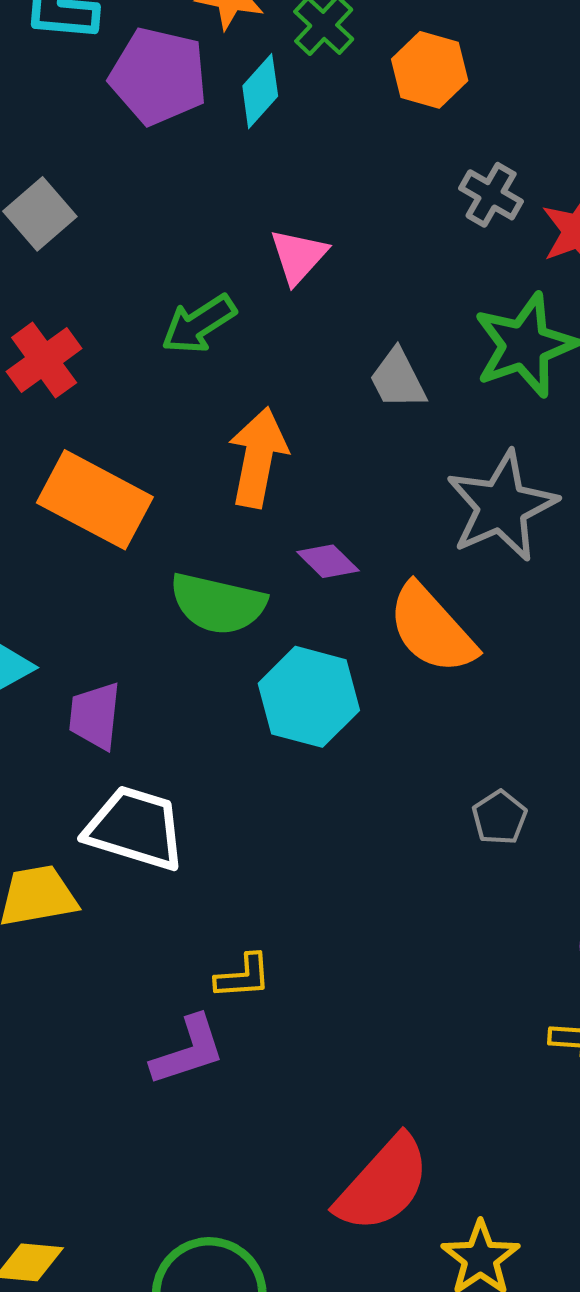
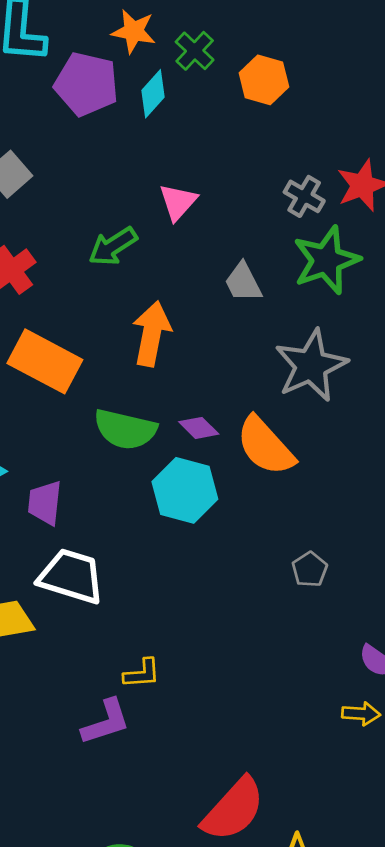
gray cross: (491, 195) -> (304, 196), moved
purple diamond: (328, 561) -> (199, 428), moved

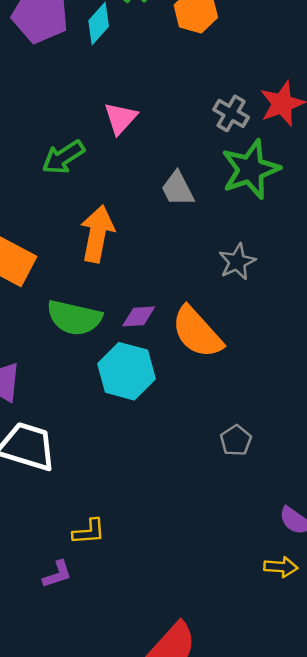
gray star: (311, 366) -> (237, 262), size x0.6
purple diamond: (199, 428) -> (139, 316), turned -48
purple L-shape: (106, 722) -> (57, 574), size x0.7

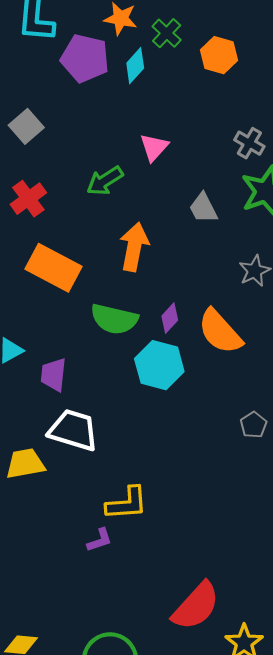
purple diamond: (139, 316) -> (170, 318), turned -44
yellow L-shape: (89, 532) -> (127, 503), size x1.5

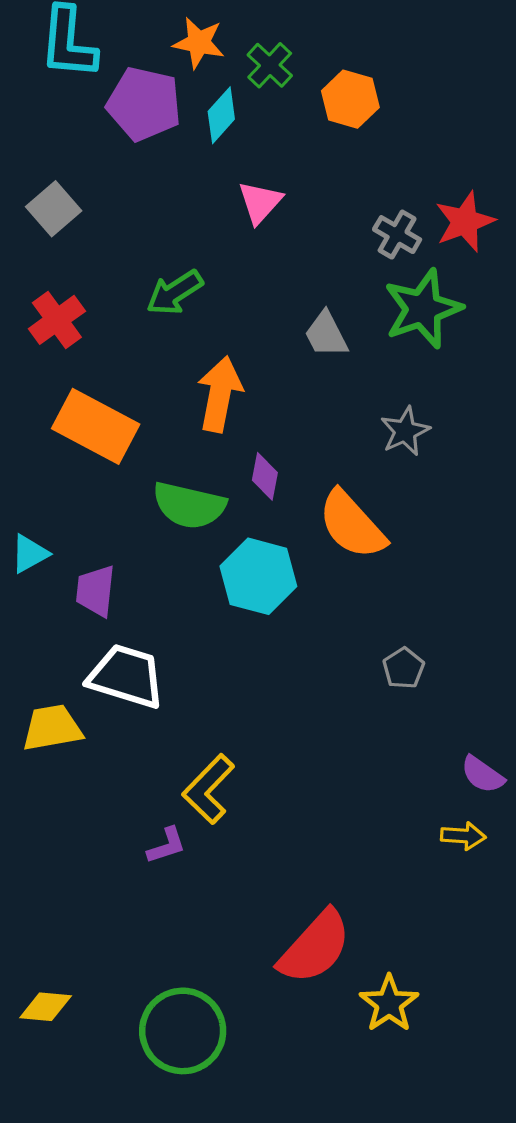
pink triangle: (154, 147) -> (260, 202), moved
purple diamond: (170, 318) -> (265, 476), moved, turned -32
yellow L-shape: (127, 503) -> (208, 789), turned 138

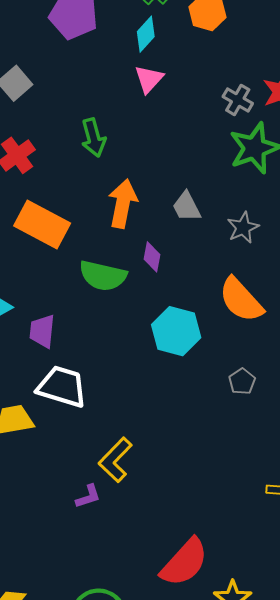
cyan diamond: (221, 115) -> (146, 34), moved
green arrow: (175, 293) -> (93, 138), turned -72
gray trapezoid: (326, 334) -> (187, 207), moved
orange semicircle: (352, 525) -> (241, 300), moved
cyan hexagon: (258, 576) -> (176, 331), moved

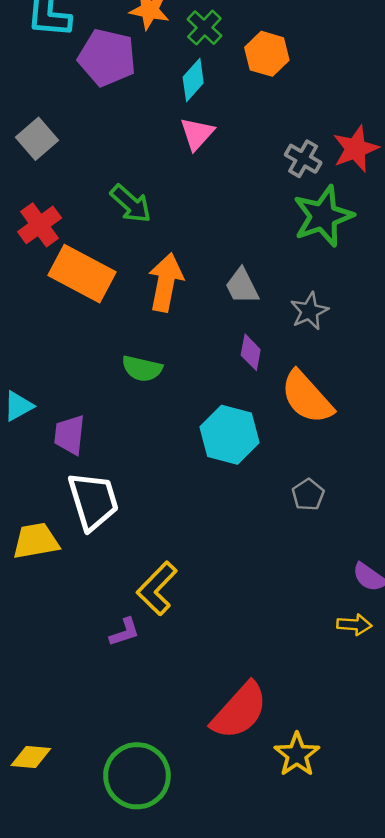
green arrow: (93, 138) -> (131, 204), turned -33
orange rectangle: (42, 224) -> (82, 274), moved
purple diamond: (152, 257) -> (251, 352), moved
green semicircle: (103, 276) -> (142, 369), size x0.7
white trapezoid: (62, 387) -> (93, 501), turned 56

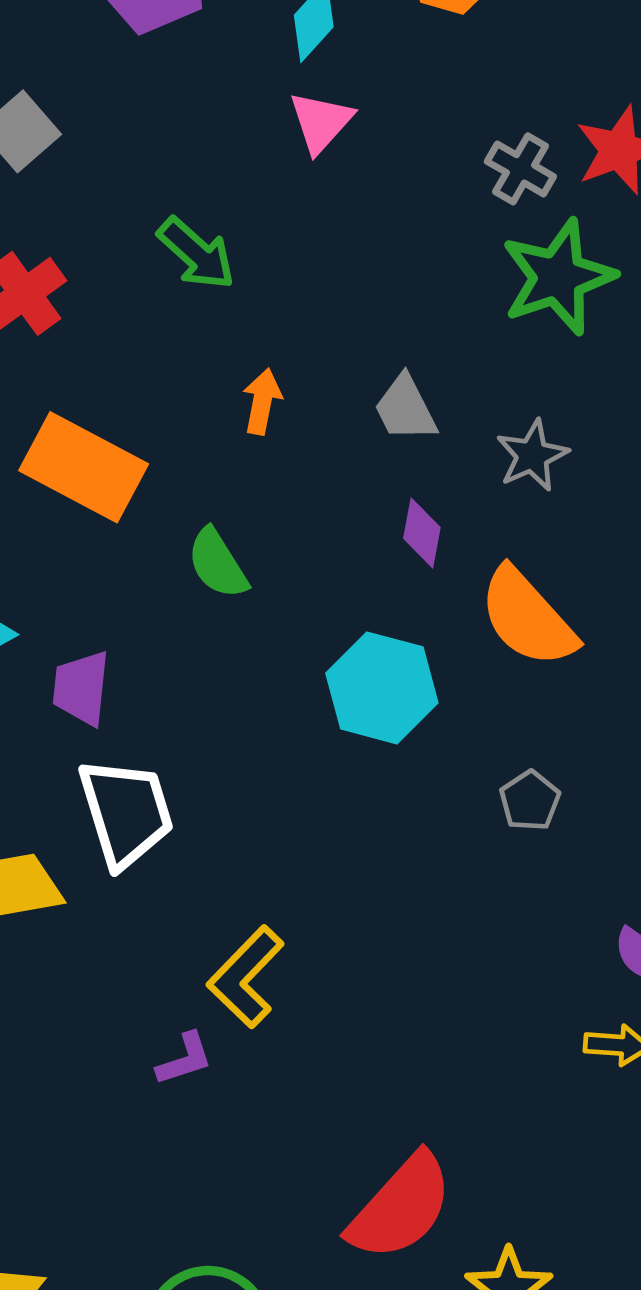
orange rectangle: (82, 274) -> (84, 467), moved
orange arrow: (166, 282) -> (262, 401), size x0.6
green semicircle: (142, 369) -> (217, 564), turned 45

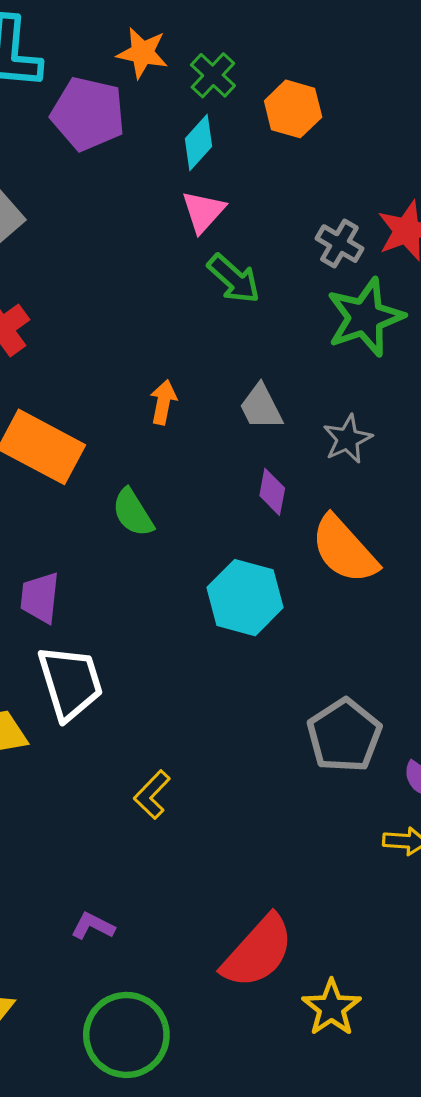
green arrow: (196, 253) -> (234, 279), moved
gray pentagon: (530, 801) -> (344, 735), moved, size x1.8
yellow L-shape: (246, 977) -> (152, 795), size x0.7
purple L-shape: (185, 1059) -> (93, 926), moved, turned -135

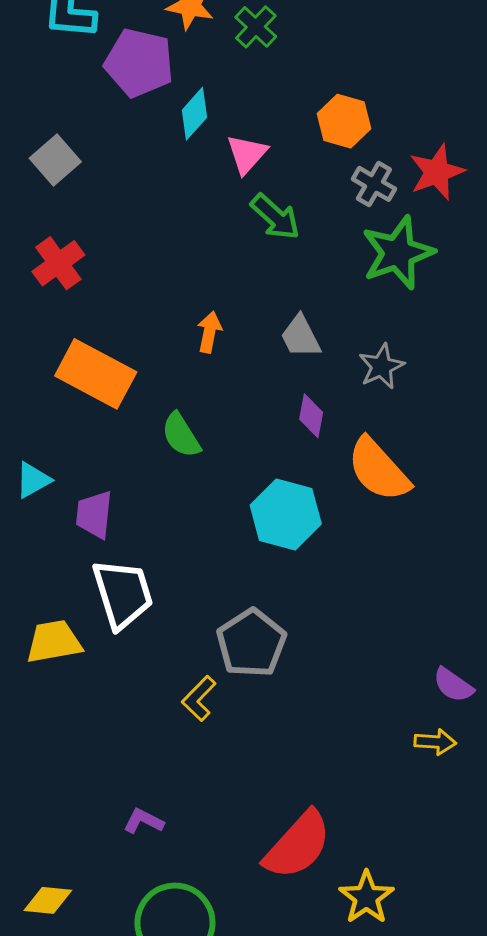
orange hexagon: (293, 109) -> (344, 121), moved
cyan diamond: (199, 143) -> (194, 114), moved
gray pentagon: (344, 735) -> (251, 643), moved

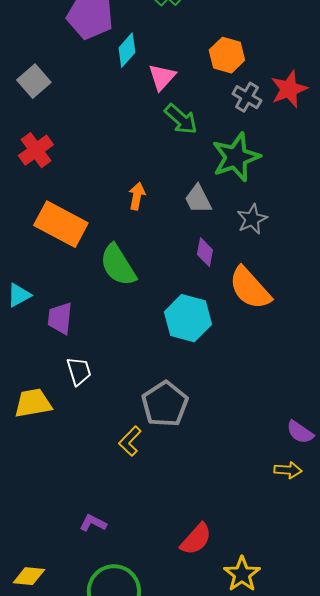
green star: (398, 253) -> (236, 157), moved
green semicircle: (181, 435) -> (118, 265), size x1.4
white trapezoid: (123, 594) -> (79, 371), size x0.6
red semicircle: (298, 845) -> (196, 539), size x0.7

